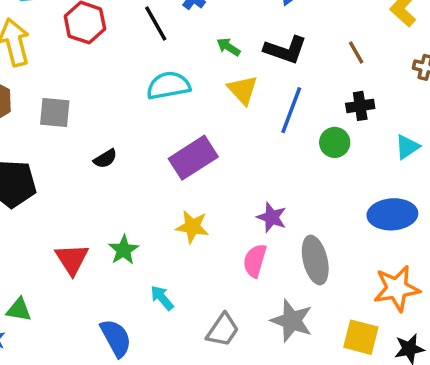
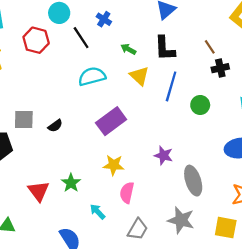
black L-shape: (285, 50) -> (165, 48), turned 72
black cross: (360, 106) -> (220, 68), moved
gray square: (55, 113) -> (24, 119), moved
pink semicircle: (255, 261) -> (127, 193), moved

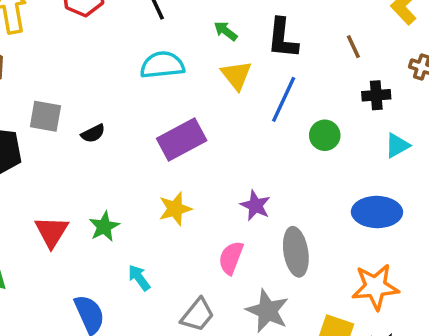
black cross: (220, 68) -> (376, 95), moved
yellow star: (114, 165) -> (175, 209), turned -30
pink semicircle: (127, 193) -> (231, 258), moved

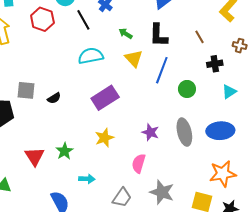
gray ellipse: (296, 252) -> (184, 132), moved
cyan arrow: (139, 278) -> (87, 179), turned 133

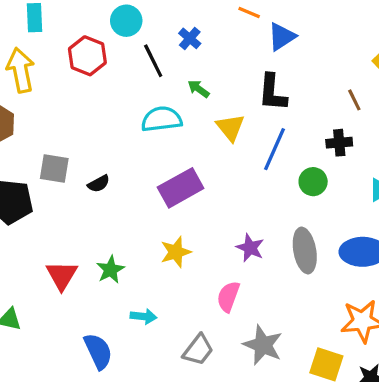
green arrow: (126, 34) -> (199, 89), moved
brown line: (200, 37) -> (354, 100), moved
black cross: (215, 64) -> (339, 143), moved

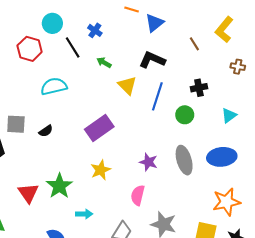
black L-shape: (272, 93) -> (152, 60), turned 115
brown line: (354, 100) -> (194, 44), moved
cyan semicircle: (162, 119) -> (54, 86), moved
green star: (110, 270) -> (59, 186), size x1.4

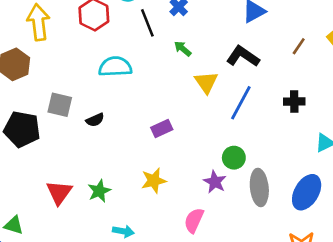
brown line: (194, 44) -> (299, 46), turned 56
green circle: (185, 115) -> (234, 158), moved
purple rectangle: (99, 128) -> (162, 128), size x0.6
blue ellipse: (222, 157) -> (307, 192), turned -64
green star: (59, 186) -> (99, 191), size x0.7

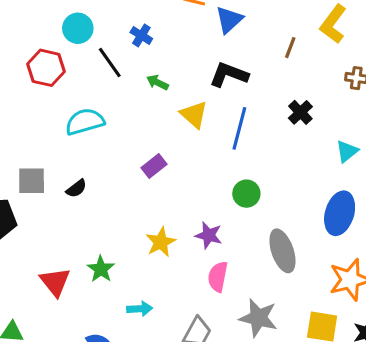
black cross: (294, 102) -> (300, 112), turned -30
purple rectangle: (162, 128) -> (154, 166), moved
purple star: (215, 182) -> (209, 235), moved
gray ellipse: (259, 188) -> (282, 251), moved

